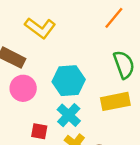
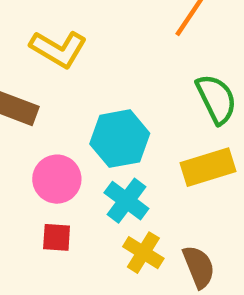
pink circle: (23, 88) -> (57, 179), moved
red square: (39, 131) -> (57, 237), moved

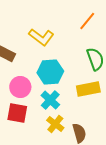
yellow L-shape: (58, 49) -> (41, 37), moved
red square: (57, 237) -> (17, 113), size x1.5

